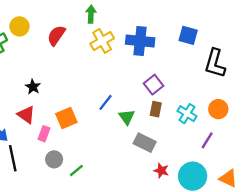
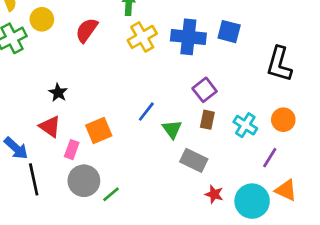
blue square: (188, 35) -> (229, 32), moved
gray circle: (54, 159) -> (84, 181), size x1.5
orange triangle: (228, 178) -> (286, 190), moved

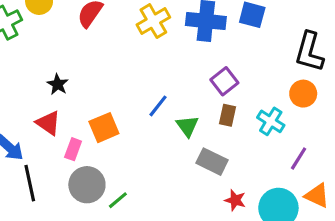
orange circle: (283, 120) -> (303, 94), moved

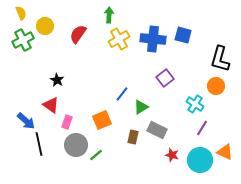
brown rectangle: (227, 115) -> (133, 137), moved
green triangle: (187, 126) -> (141, 107), turned 35
orange square: (104, 128) -> (102, 120), moved
purple line: (299, 158) -> (202, 128), moved

